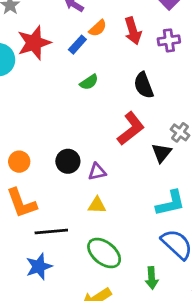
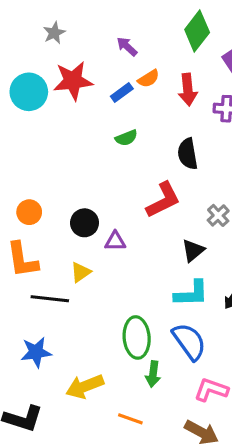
black triangle: (162, 153) -> (193, 250), moved
yellow triangle: (97, 205) -> (81, 272), moved, turned -48
green ellipse: (104, 253) -> (137, 337), moved, turned 36
blue star: (39, 266) -> (36, 352), moved

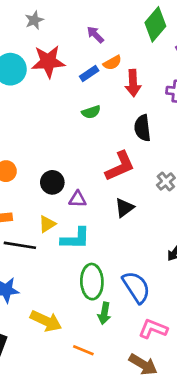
red arrow: (188, 90) -> (133, 83), moved
black triangle: (193, 250) -> (124, 208), moved
cyan L-shape: (191, 294) -> (75, 239), moved
yellow arrow: (85, 386) -> (46, 321), turned -136

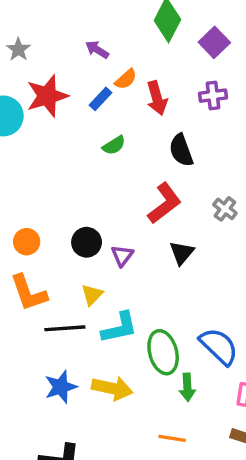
purple triangle: (78, 199) -> (122, 256), turned -42
cyan L-shape: (75, 239) -> (119, 328), moved
yellow arrow: (46, 321) -> (112, 388), moved

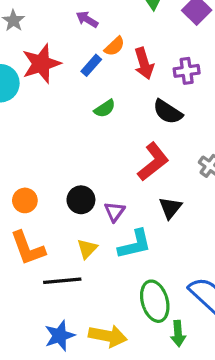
purple cross: (213, 96) -> (187, 71), moved
black semicircle: (181, 150) -> (168, 112), turned -36
cyan L-shape: (119, 328) -> (135, 244), moved

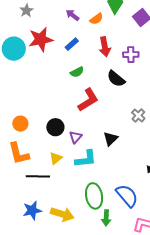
orange semicircle: (115, 46) -> (97, 19), moved
red L-shape: (153, 162) -> (88, 100), moved

